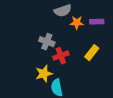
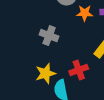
red cross: (61, 56) -> (79, 70), moved

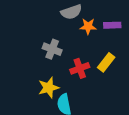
red cross: (79, 70) -> (80, 68), moved

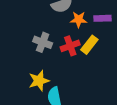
yellow rectangle: (106, 62) -> (89, 45), moved
red cross: (80, 68) -> (70, 46), moved

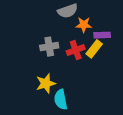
purple rectangle: (103, 18) -> (102, 35), moved
gray cross: (43, 42) -> (49, 47), turned -30

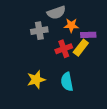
gray cross: (49, 47) -> (39, 31), moved
cyan semicircle: (61, 100) -> (67, 82), moved

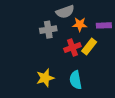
purple rectangle: (88, 35) -> (104, 25), moved

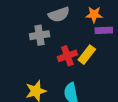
orange star: (80, 24) -> (94, 15), moved

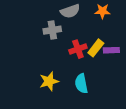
purple rectangle: (104, 30) -> (111, 50), moved

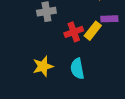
purple rectangle: (111, 50) -> (109, 19), moved

